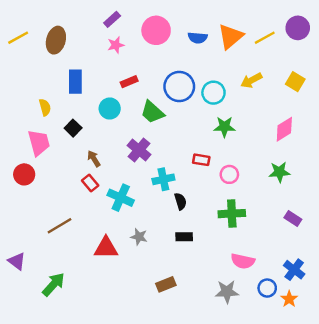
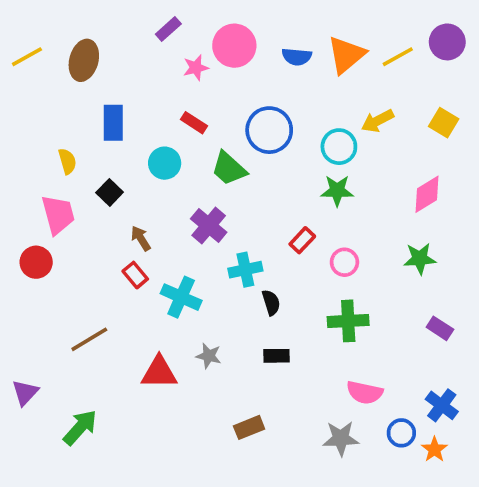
pink star: (116, 45) -> (196, 68), moved
red rectangle: (129, 82) -> (194, 123), turned 56
cyan circle: (213, 93) -> (339, 147), moved
red rectangle: (201, 160) -> (302, 240), turned -56
purple triangle: (17, 261) -> (25, 393), turned 36

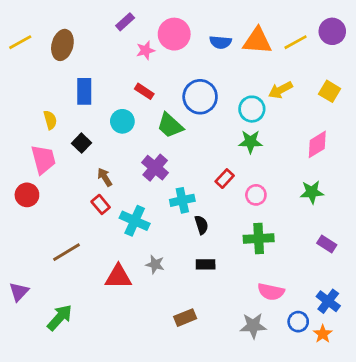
orange triangle: (346, 55) -> (257, 41), turned 44

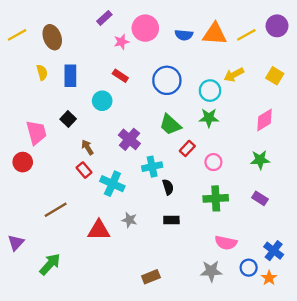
brown ellipse: (62, 45) -> (52, 37), turned -35
yellow semicircle: (50, 120) -> (42, 72), moved
green trapezoid: (170, 125) -> (170, 125), moved
purple rectangle: (327, 244) -> (260, 198), moved
brown rectangle: (185, 318) -> (151, 277), moved

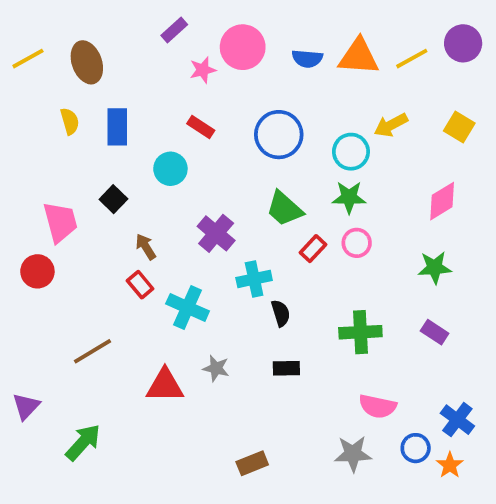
pink circle: (213, 162) -> (357, 243), moved

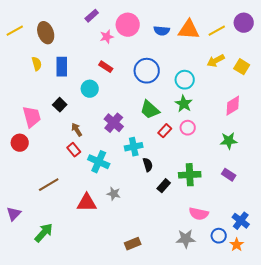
yellow arrow: (391, 125) -> (216, 61), moved
green star: (349, 197) -> (184, 104), turned 30
black rectangle: (286, 368) -> (164, 186), moved, turned -48

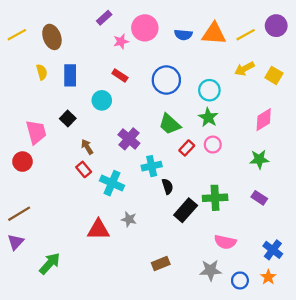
brown line: (49, 185) -> (19, 214), moved
black rectangle: (164, 186) -> (186, 210), size x1.5
blue circle: (219, 236) -> (240, 280), moved
brown rectangle: (133, 244) -> (161, 263), moved

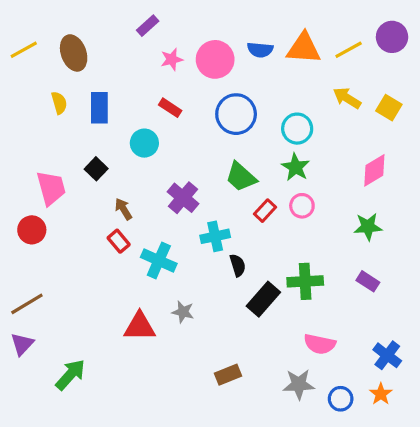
pink circle: (145, 28) -> (215, 59), moved
yellow arrow: (244, 69) -> (347, 98), turned 60

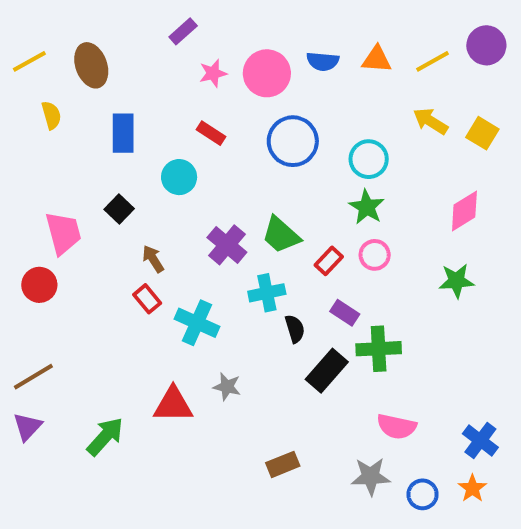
orange triangle: (304, 48) -> (377, 59), size x0.7
yellow semicircle: (59, 103) -> (51, 115), moved
green trapezoid: (241, 177) -> (281, 235), moved
purple rectangle: (368, 281) -> (345, 313), moved
green arrow: (70, 375) -> (105, 437), moved

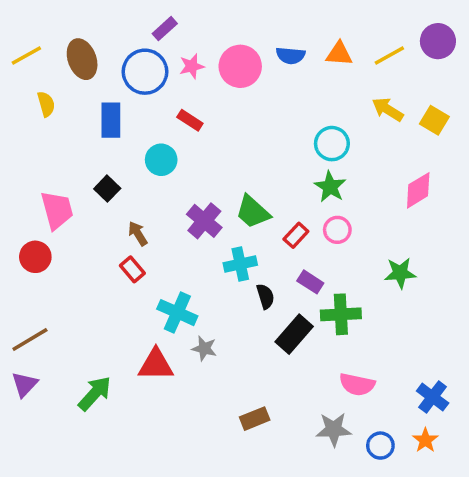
blue circle: (293, 141) -> (145, 72), moved
green star: (456, 281) -> (400, 273), moved
cyan cross: (197, 323) -> (177, 313), moved

